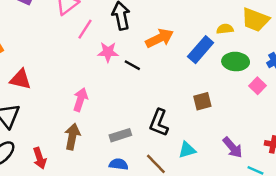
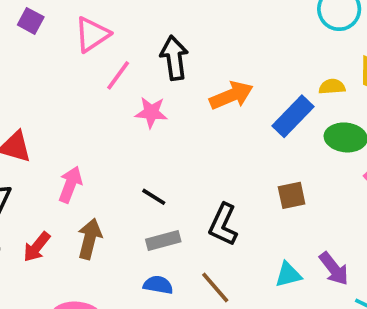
black line: (132, 65) -> (154, 197), moved
pink arrow: (80, 100) -> (70, 185), moved
cyan triangle: (187, 150) -> (288, 275), moved
red arrow: (40, 158) -> (37, 247), moved, turned 54

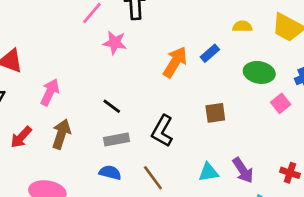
yellow semicircle: (332, 87) -> (242, 26), moved
orange arrow: (231, 95) -> (175, 62), moved, turned -40
blue rectangle: (293, 116) -> (210, 53), moved, size x0.6

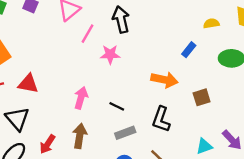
orange arrow: (175, 62) -> (164, 80), moved, turned 80
pink arrow: (50, 92) -> (81, 98), moved

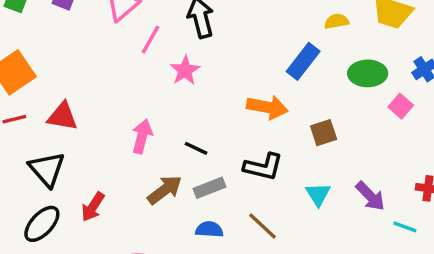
blue rectangle: (189, 50) -> (303, 61), size x1.5
pink star: (110, 54) -> (185, 70), turned -30
black L-shape: (161, 119) -> (263, 167), turned -95
brown arrow: (80, 136) -> (165, 190), moved, turned 45
cyan triangle: (204, 146) -> (318, 194), moved, turned -42

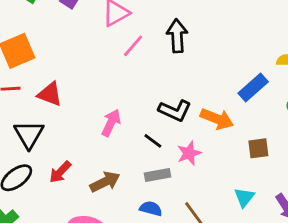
pink star: (185, 70) -> (189, 153), moved
black L-shape: (263, 167) -> (175, 111), moved
brown arrow: (165, 190) -> (105, 182), moved

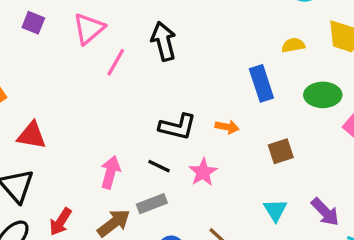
blue rectangle: (253, 87) -> (261, 83), turned -56
orange arrow: (217, 119) -> (227, 127), size x0.6
pink arrow: (111, 123) -> (110, 172), moved
gray rectangle: (157, 175) -> (152, 204), moved

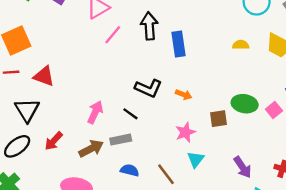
blue rectangle: (261, 83) -> (178, 44), moved
green ellipse: (323, 95) -> (245, 104), moved
pink star: (203, 172) -> (185, 132), moved
cyan triangle: (275, 210) -> (196, 159), moved

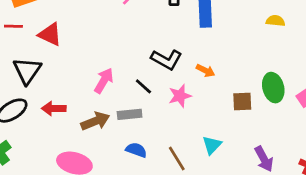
green ellipse: (245, 104) -> (273, 88), turned 60
pink star: (185, 132) -> (180, 96), moved
red arrow: (54, 141) -> (54, 109), turned 42

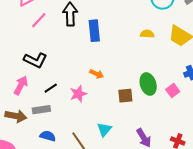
black L-shape: (167, 59) -> (35, 60), moved
black line: (143, 86) -> (51, 88), turned -72
brown arrow: (95, 121) -> (16, 116), turned 35

